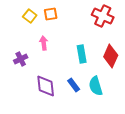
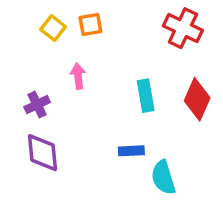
blue rectangle: (74, 85) -> (131, 151), turned -56
purple diamond: (46, 86) -> (42, 153), moved
cyan semicircle: (96, 86) -> (163, 177), moved

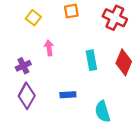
orange square: (90, 25) -> (71, 11), moved
blue rectangle: (131, 151) -> (68, 95), moved
purple diamond: (42, 153) -> (27, 96), turned 35

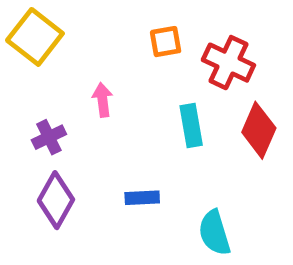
orange square: (71, 11) -> (166, 42), moved
yellow square: (33, 18) -> (35, 37), moved, size x1.6
red cross: (115, 18) -> (228, 63), moved

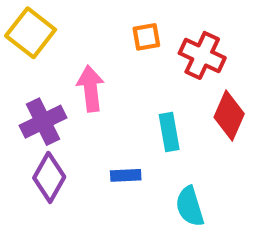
pink arrow: (103, 100) -> (91, 89), size x1.5
cyan rectangle: (191, 126) -> (169, 132), moved
purple cross: (49, 137) -> (43, 122), size x1.5

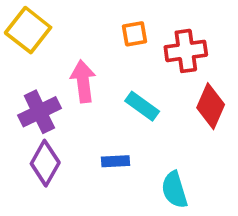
red cross: (202, 55) -> (186, 51), turned -33
cyan rectangle: (169, 132) -> (142, 106), moved, turned -44

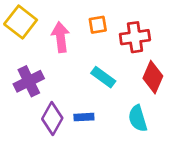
pink arrow: (83, 81) -> (61, 37), moved
purple diamond: (45, 163) -> (52, 118), moved
cyan semicircle: (174, 190) -> (138, 118), moved

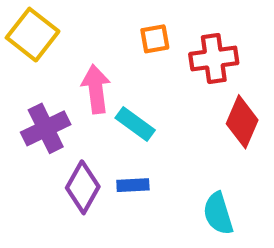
pink arrow: (61, 37) -> (96, 89), moved
cyan rectangle: (103, 77) -> (135, 124), moved
cyan semicircle: (138, 118) -> (218, 213), moved

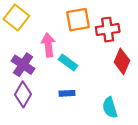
orange square: (155, 39) -> (78, 20), size x1.6
purple cross: (46, 128) -> (23, 65), turned -30
purple diamond: (83, 187) -> (23, 94), moved

